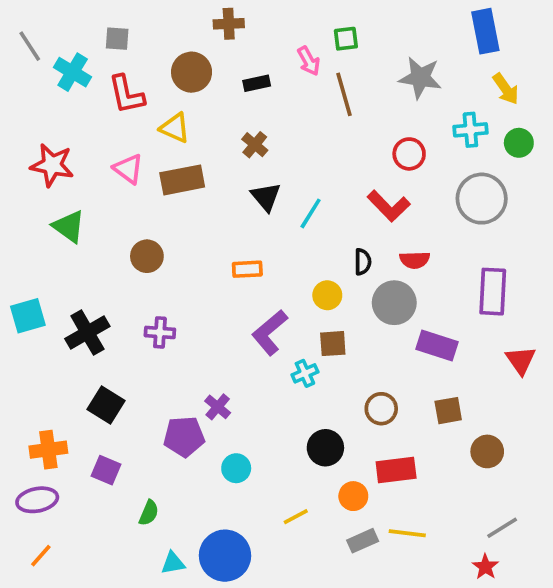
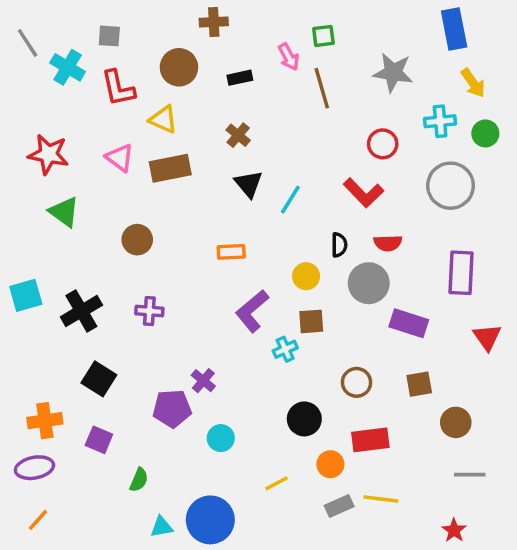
gray line: (502, 528) -> (470, 475), moved, turned 32

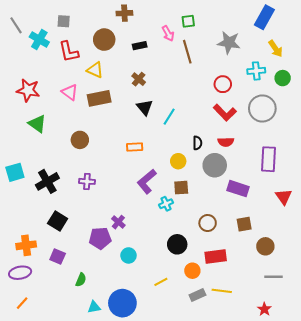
blue rectangle: (454, 29) -> (264, 17), turned 40
red L-shape: (363, 193) -> (225, 113), moved

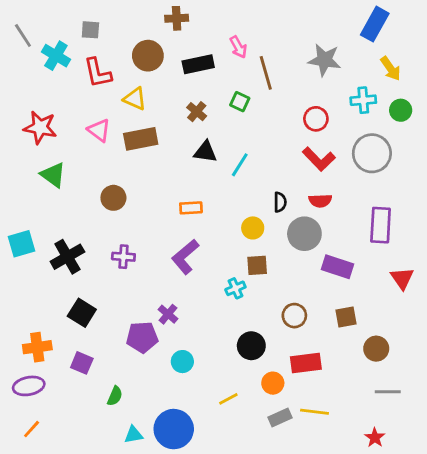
green square: (188, 21) -> (240, 102), moved, turned 32
black rectangle: (140, 46) -> (198, 64), size x1.5
black triangle: (145, 107) -> (205, 152), turned -42
purple L-shape: (147, 181) -> (185, 257), moved

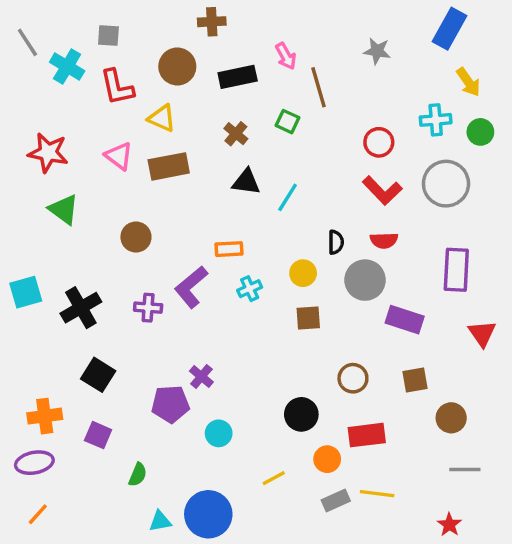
gray star: (325, 60) -> (377, 51), moved, size x0.7
purple L-shape: (185, 257) -> (191, 287), moved
cyan cross: (235, 288) -> (250, 289), moved

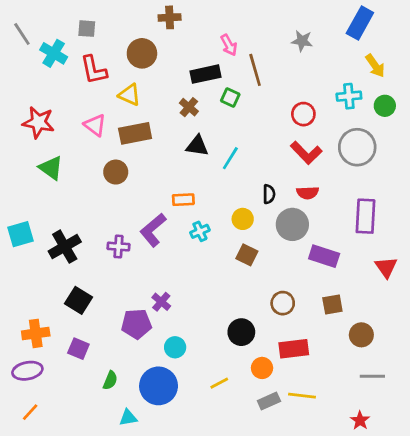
black rectangle: (238, 77) -> (205, 74), moved
brown circle: (136, 237) -> (116, 172), moved
brown square: (308, 318) -> (247, 255), turned 30
blue circle: (208, 514) -> (159, 386), moved

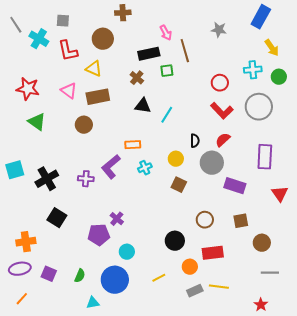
green square: (230, 98) -> (167, 71), turned -32
red semicircle: (308, 193) -> (223, 140), turned 140
purple square: (78, 349) -> (49, 274), moved

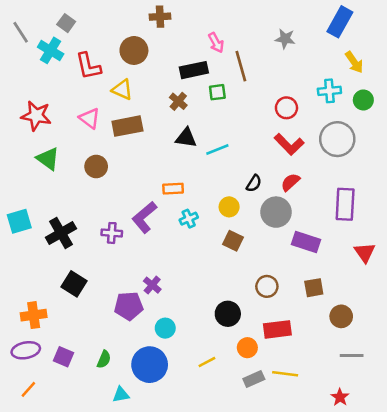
gray square: (63, 21) -> (66, 23), moved, turned 32
cyan line: (167, 115) -> (217, 150), turned 36
brown circle: (84, 125) -> (96, 166), moved
black semicircle: (195, 141) -> (254, 183), turned 32

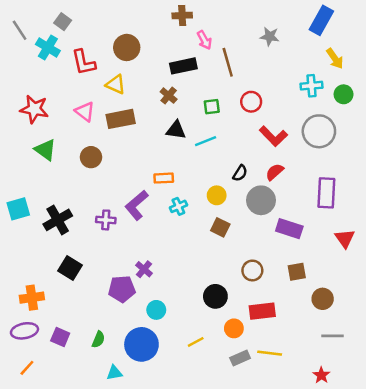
brown cross: (160, 17) -> (182, 15), moved
green square: (217, 92) -> (212, 107), moved
red circle: (286, 108) -> (251, 102), moved

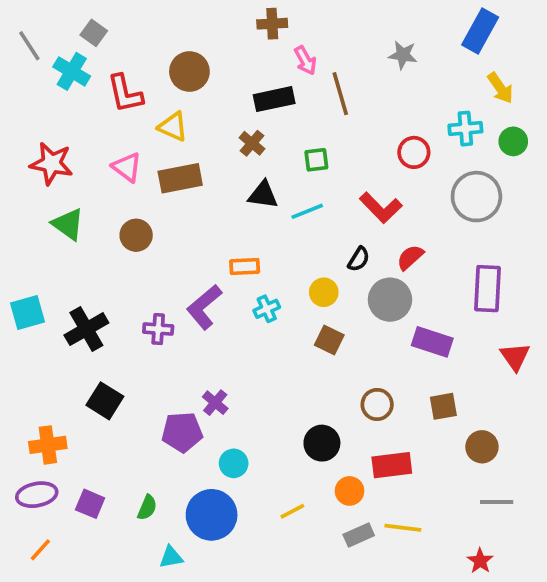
red circle: (251, 102) -> (414, 152), moved
red L-shape: (273, 136) -> (381, 208), moved

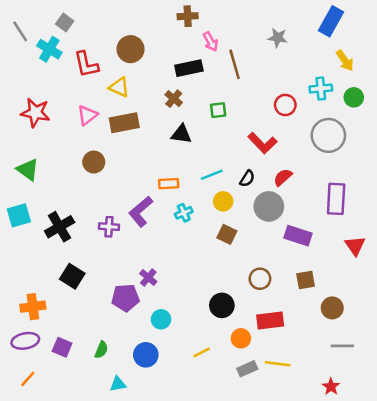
pink triangle: (127, 167) -> (87, 115), turned 45
cyan line: (307, 211) -> (212, 175), moved
green triangle: (68, 224) -> (28, 170), moved
blue circle: (212, 515) -> (146, 355), size x0.7

